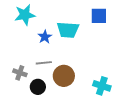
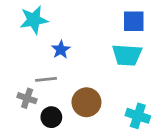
cyan trapezoid: (68, 30) -> (127, 55), moved
gray line: (44, 63) -> (46, 79), moved

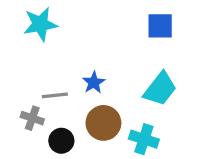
blue star: (61, 50) -> (94, 82), moved
cyan trapezoid: (127, 55) -> (160, 89), moved, turned -56
cyan cross: (138, 116) -> (144, 139), moved

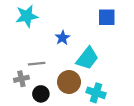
blue star: (94, 82) -> (62, 38), moved
cyan trapezoid: (160, 89) -> (87, 58), moved
gray cross: (32, 118) -> (21, 79), turned -32

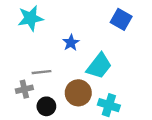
blue square: (107, 17) -> (121, 19), turned 30

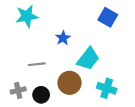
gray cross: (24, 89) -> (18, 90), moved
cyan cross: (109, 105) -> (107, 88), moved

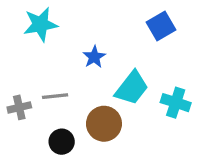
blue square: (108, 17) -> (161, 26), turned 30
cyan cross: (107, 88) -> (176, 103), moved
gray cross: (18, 90) -> (19, 107), moved

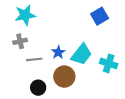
blue star: (94, 57) -> (58, 52), moved
gray cross: (19, 107) -> (20, 41), moved

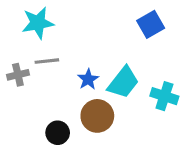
gray cross: (20, 41) -> (18, 75), moved
gray line: (34, 59) -> (47, 61), moved

